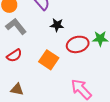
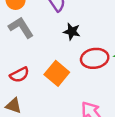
red semicircle: (14, 56) -> (19, 75), moved

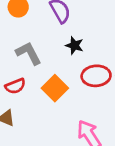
gray L-shape: (21, 27) -> (29, 53), moved

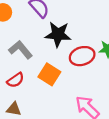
black star: (74, 45) -> (58, 34), size x1.6

